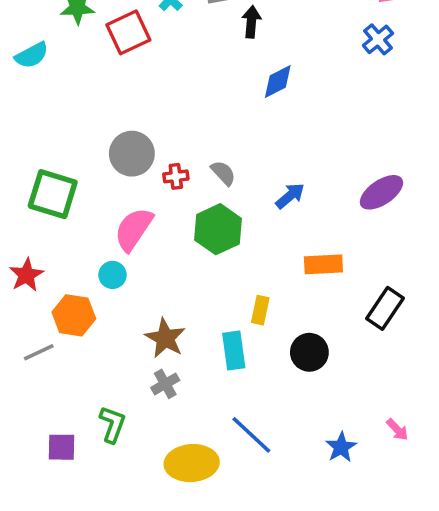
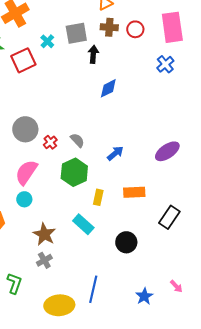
red cross: (176, 176) -> (50, 142), turned -32
cyan circle: (113, 275) -> (24, 199), moved
yellow rectangle: (260, 310) -> (98, 197), moved
cyan rectangle: (234, 351) -> (83, 224), moved, turned -40
blue line: (251, 435) -> (93, 289), turned 60

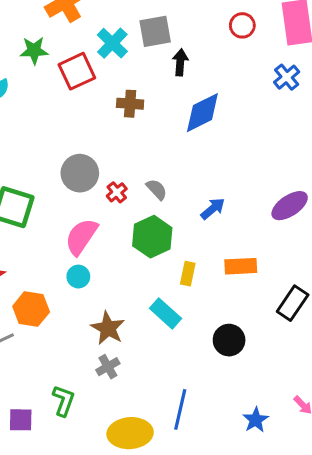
brown cross: (109, 27) -> (130, 104), moved
cyan cross: (47, 41) -> (112, 43), size x1.5
blue diamond: (108, 88) -> (202, 113), size x1.4

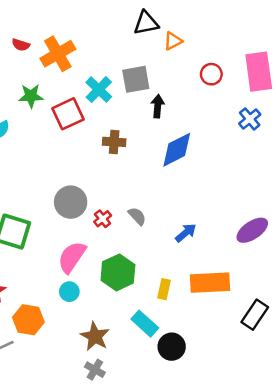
green hexagon: (152, 237) -> (118, 272), moved
orange rectangle: (241, 266) -> (210, 283), size x1.4
black circle: (229, 340) -> (172, 347), moved
gray cross: (108, 367) -> (95, 370), turned -30

